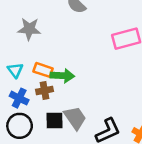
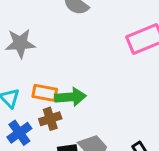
blue cross: (19, 98) -> (19, 133), turned 36

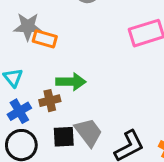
orange rectangle: (45, 93) -> (45, 39), moved

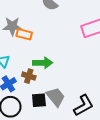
brown cross: (50, 101) -> (29, 76), turned 32

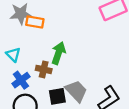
green arrow: (43, 63) -> (59, 53), turned -66

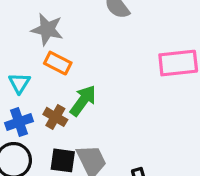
orange rectangle: (35, 22) -> (58, 63), moved

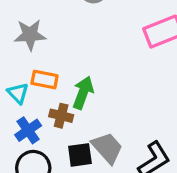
orange rectangle: (58, 63) -> (45, 80), moved

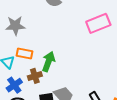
brown cross: (61, 116) -> (35, 76), turned -32

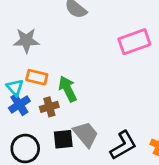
green arrow: (48, 62) -> (68, 89), turned -48
blue cross: (14, 85) -> (19, 105), moved

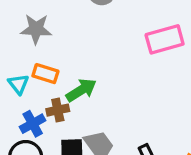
green arrow: (68, 89) -> (81, 90), turned 80
blue cross: (19, 105) -> (33, 124), moved

